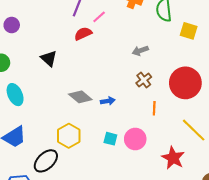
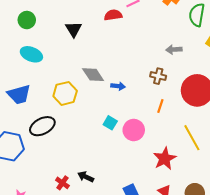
gray arrow: (140, 51) -> (174, 50), moved
brown cross: (144, 80) -> (158, 76), turned 35
cyan ellipse: (15, 95) -> (31, 54), turned -60
yellow hexagon: (69, 136) -> (65, 93), moved

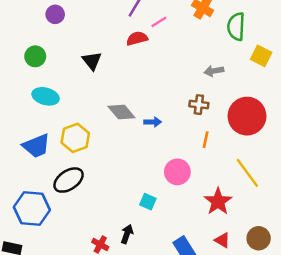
yellow hexagon: (65, 93) -> (75, 138), moved
cyan square: (110, 123) -> (148, 202), moved
black arrow: (86, 177) -> (127, 234), turned 91

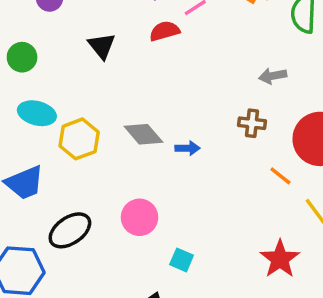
black triangle: (92, 61) -> (102, 46), moved
yellow hexagon: (75, 138) -> (79, 139), moved
orange line: (206, 140) -> (280, 176), moved, turned -63
pink circle: (177, 172) -> (140, 217), moved

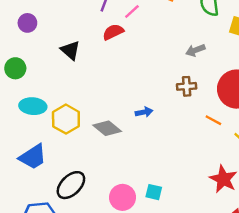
gray diamond: (143, 134) -> (107, 128), moved
pink circle: (140, 217) -> (123, 197), moved

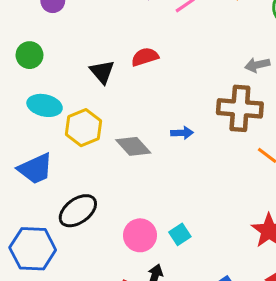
red semicircle: (113, 32) -> (145, 57), moved
black triangle: (70, 50) -> (102, 72), moved
brown cross: (187, 86) -> (240, 108), size x1.8
cyan square: (154, 192) -> (180, 234), turned 35

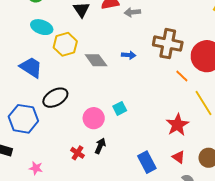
gray arrow: (257, 65) -> (132, 12), moved
blue trapezoid: (35, 169) -> (31, 67), turned -130
cyan square: (180, 234) -> (120, 108), moved

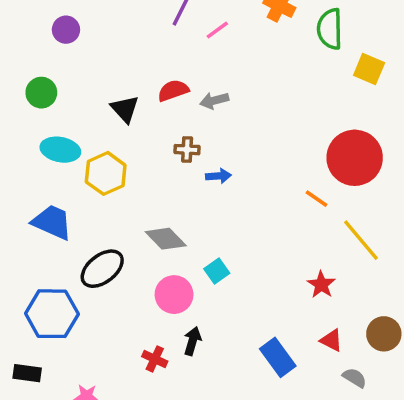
brown cross: (168, 44) -> (187, 150), moved, size x0.5
gray diamond: (96, 60) -> (166, 239), moved
red star: (177, 125) -> (321, 285), size x0.7

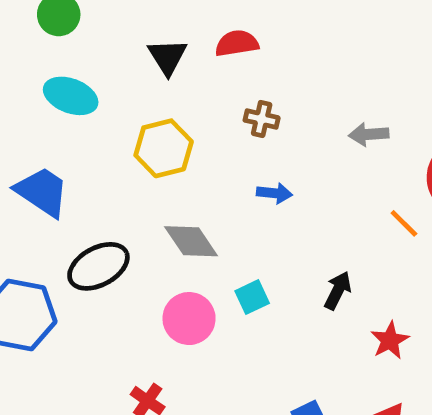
gray arrow: (214, 101) -> (369, 134), moved
brown cross: (187, 150) -> (262, 119), moved
yellow hexagon: (106, 173) -> (164, 148), moved
blue arrow: (218, 176) -> (274, 193), moved
black arrow: (192, 341) -> (338, 290), moved

